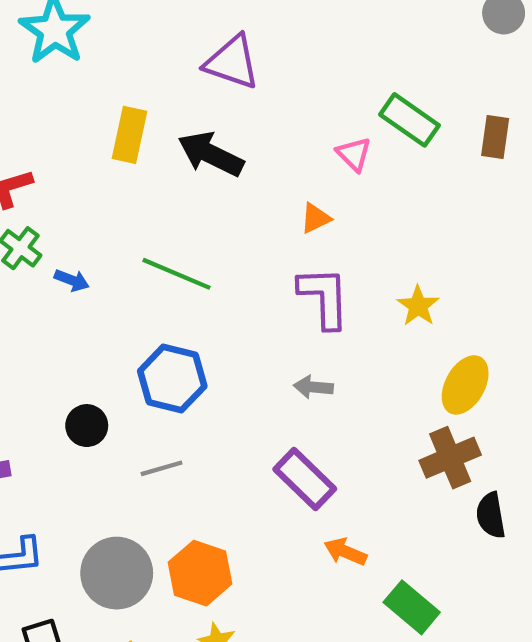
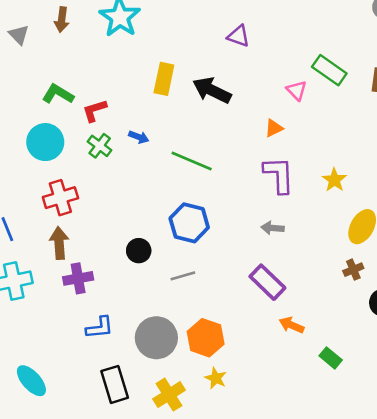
purple triangle: (232, 62) -> (238, 36), moved, size x0.7
blue arrow: (72, 280) -> (139, 137), moved
brown cross: (450, 458) -> (353, 270), size x0.6
green rectangle: (412, 607) -> (331, 358), size x0.7

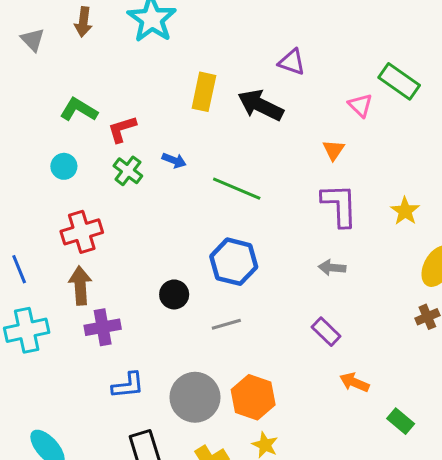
purple triangle: (238, 36) -> (292, 62), moved
orange triangle: (274, 128) -> (334, 150), turned -30
cyan circle: (45, 142) -> (64, 166), size x0.6
purple rectangle: (267, 282) -> (326, 332), size x0.7

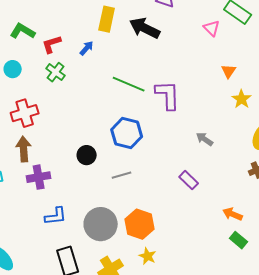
orange triangle: (334, 150) -> (229, 71), moved
blue arrow: (174, 160) -> (87, 48), moved, turned -70
purple L-shape: (339, 205) -> (168, 95), moved
gray arrow: (332, 268) -> (205, 139), moved, turned 30
orange arrow: (354, 382) -> (233, 214), moved

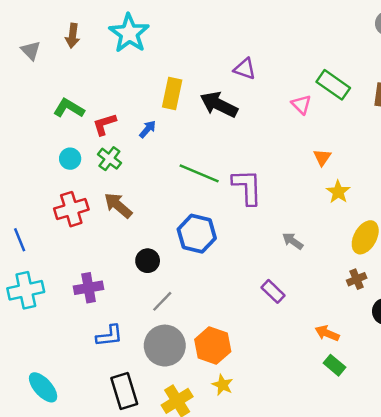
cyan circle: (13, 69) -> (70, 159), moved
brown arrow: (24, 149) -> (118, 205), moved, turned -45
gray line: (122, 175) -> (162, 301), moved, turned -30

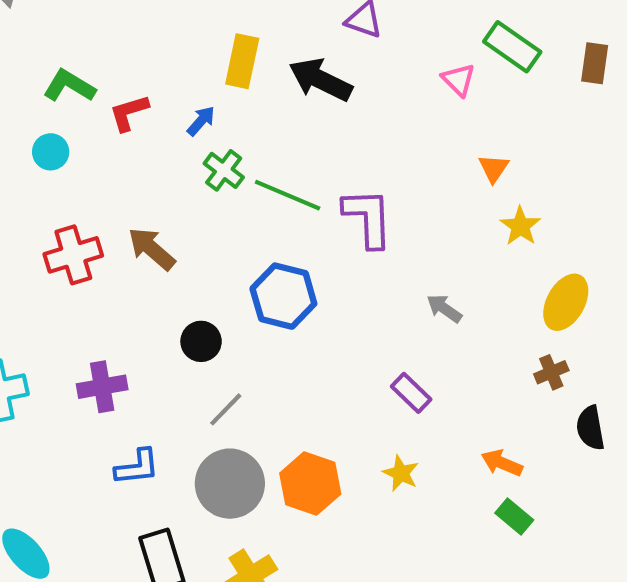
cyan circle: (70, 159) -> (51, 152), moved
green cross: (109, 159) -> (224, 170), moved
yellow star: (223, 385) -> (401, 473), moved

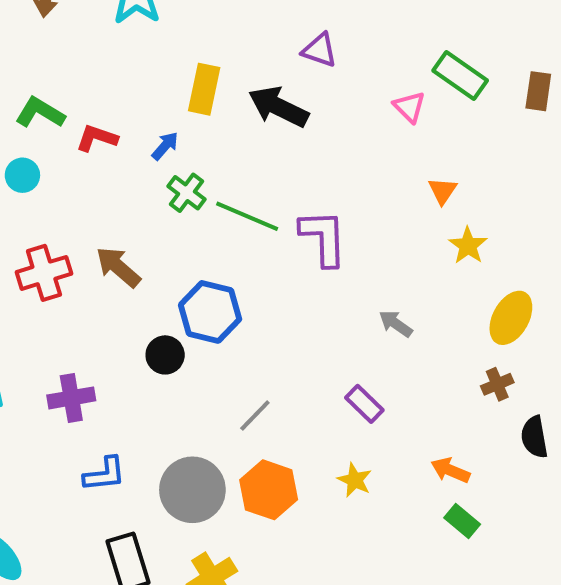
red L-shape: (129, 113) -> (97, 138), turned 36
blue hexagon: (283, 296) -> (210, 312), moved
gray line: (226, 409) -> (255, 416), moved

